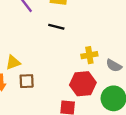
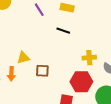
brown square: (27, 81) -> (42, 71), moved

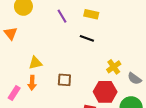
yellow triangle: (23, 58) -> (35, 63), moved
yellow cross: (89, 58) -> (114, 67), turned -32

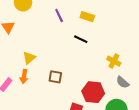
yellow triangle: (35, 63) -> (29, 58), turned -32
yellow cross: (114, 67) -> (114, 61), moved, turned -32

